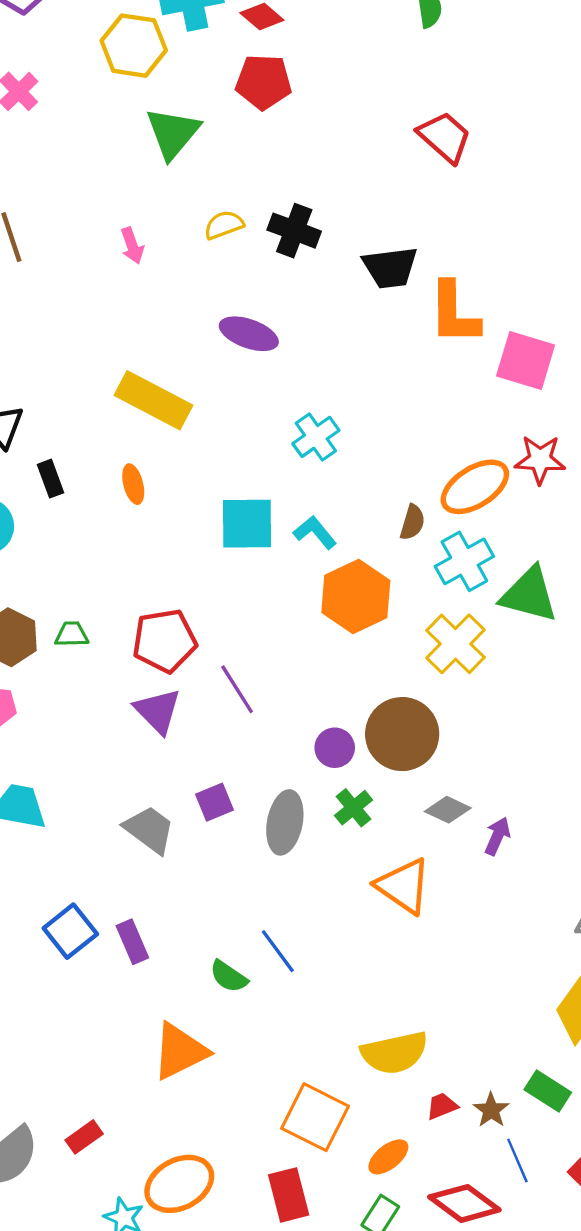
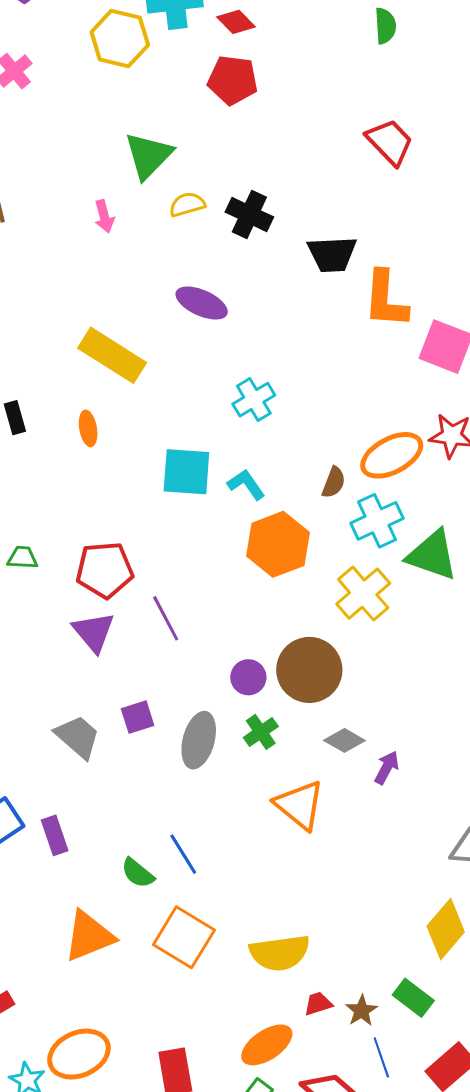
green triangle: (173, 133) -> (148, 156), moved
orange square: (315, 1117) -> (184, 937), moved
orange ellipse: (388, 1157) -> (267, 1045), size x1.4

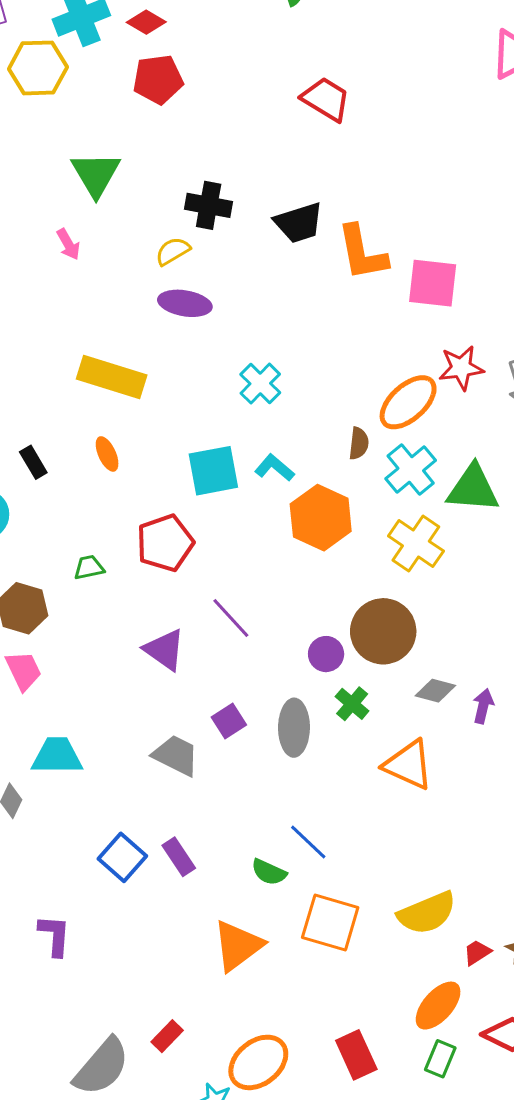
yellow semicircle: (187, 204) -> (173, 251), moved
green trapezoid: (23, 558) -> (89, 568), moved
red pentagon: (105, 570) -> (165, 543), moved

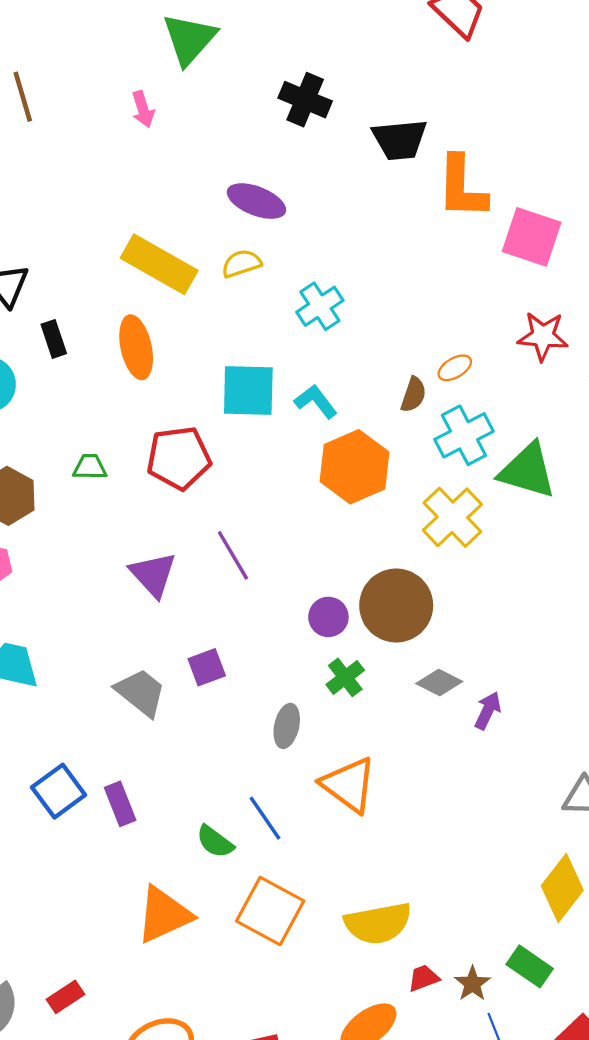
yellow semicircle: (173, 251) -> (241, 264), moved
orange ellipse: (408, 402) -> (455, 368), moved, size x0.5
orange ellipse: (107, 454) -> (136, 347), size x1.6
gray ellipse: (294, 728) -> (287, 726), moved, size x0.7
orange triangle: (408, 765) -> (349, 785), moved

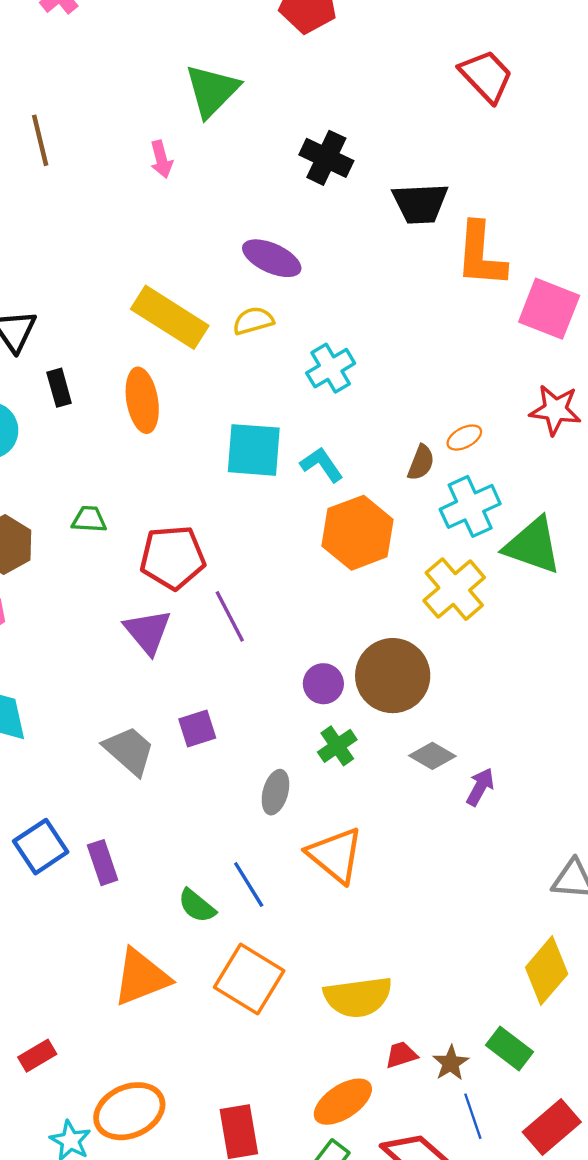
red pentagon: (179, 458) -> (173, 557), moved

